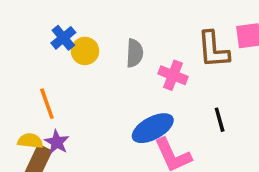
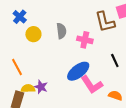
blue cross: (63, 38) -> (20, 17), moved
yellow semicircle: (30, 141) -> (28, 88), moved
purple star: (57, 142) -> (41, 87), moved

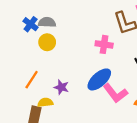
gray semicircle: (61, 31) -> (47, 22), moved, turned -77
orange line: (17, 67) -> (32, 80), turned 66
purple star: (41, 87) -> (61, 87), moved

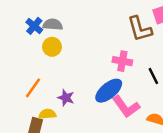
pink cross: (104, 44) -> (122, 61), moved

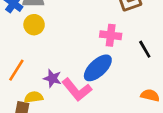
pink L-shape: (126, 107) -> (77, 90), moved

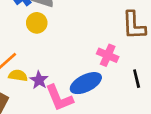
yellow semicircle: (34, 97) -> (18, 76), moved

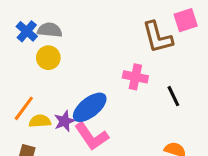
purple star: (39, 80) -> (64, 121), turned 30
blue ellipse: (86, 83) -> (90, 107), moved

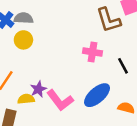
blue ellipse: (90, 107) -> (97, 95), moved
yellow semicircle: (40, 121) -> (26, 99), moved

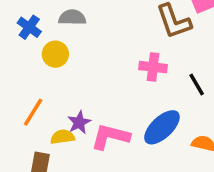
gray semicircle: (24, 18) -> (72, 17), moved
pink L-shape: (60, 100) -> (110, 137), turned 144

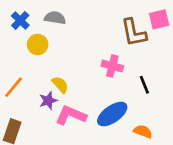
yellow semicircle: (62, 137) -> (60, 85), moved, turned 48

